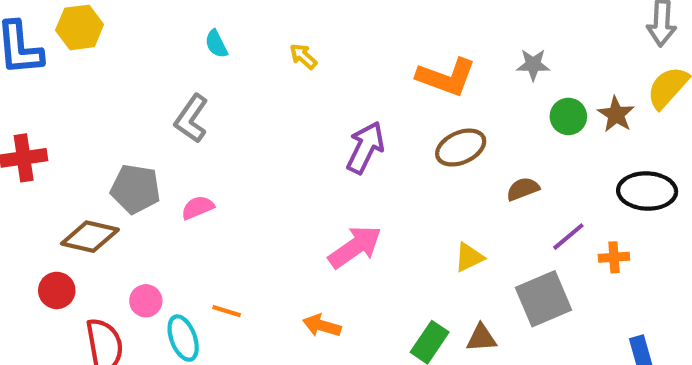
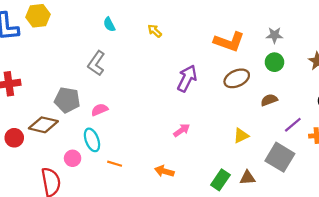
green circle: (568, 116) -> (274, 62), moved
pink arrow: (355, 247) -> (182, 130), size x0.6
red circle: (57, 290) -> (14, 138), moved
gray square: (544, 299) -> (280, 157), turned -36
cyan ellipse: (183, 338) -> (92, 140), moved

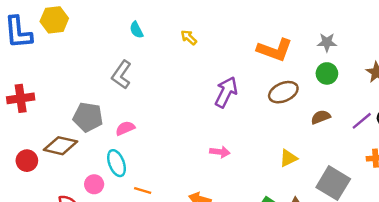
purple line: (293, 125) -> (362, 121), moved
pink arrow: (182, 130) -> (220, 152), turned 42

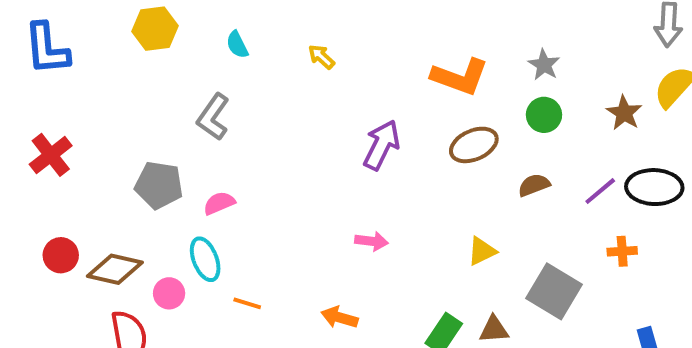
yellow hexagon: (54, 20) -> (155, 29), moved
gray star: (327, 42) -> (544, 65), turned 30
red cross: (21, 98) -> (51, 155), turned -30
brown diamond: (60, 146) -> (115, 269), moved

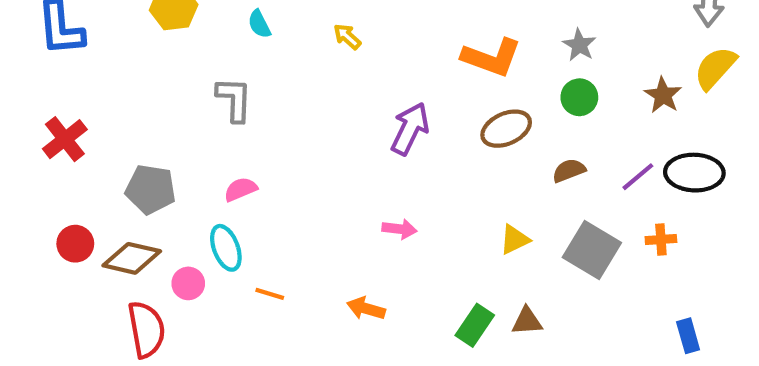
gray L-shape: (213, 117) -> (234, 99), turned 147
gray pentagon: (159, 185) -> (151, 189), moved
gray square: (554, 291) -> (592, 250), moved

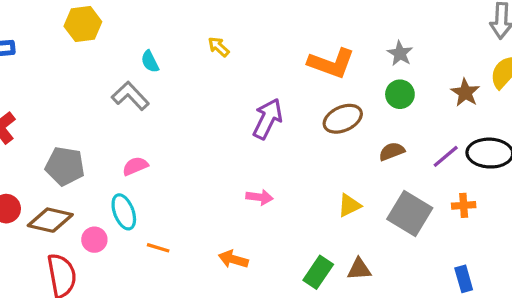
cyan semicircle: (259, 24) -> (150, 62), moved
gray L-shape: (234, 99) -> (130, 96), turned -45
blue rectangle: (688, 336) -> (464, 279), moved

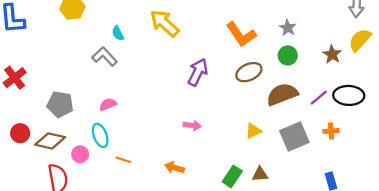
yellow arrow: (219, 47) -> (164, 23), size x2.0
orange L-shape: (331, 63) -> (241, 34), turned 36
brown semicircle: (392, 151) -> (282, 94), size x1.8
gray square: (410, 214) -> (294, 137), turned 36

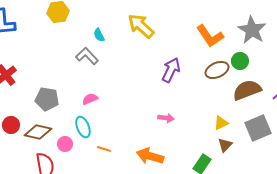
gray star: (288, 28) -> (252, 30), size x1.8
green circle: (288, 55) -> (240, 61), moved
orange arrow: (174, 168) -> (150, 156), size x1.5
brown triangle: (260, 174) -> (225, 145), moved, turned -42

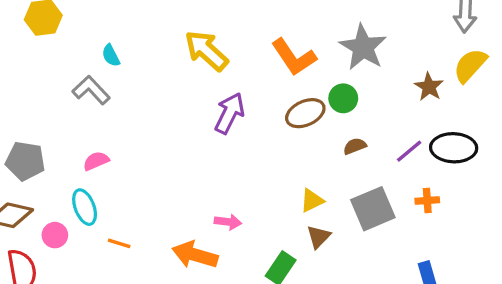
yellow arrow: (141, 26) -> (206, 51), moved
brown semicircle: (247, 90) -> (355, 146), size x0.5
pink arrow: (166, 118) -> (228, 222), moved

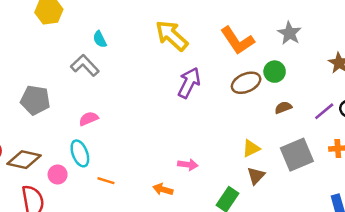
gray star: (363, 47) -> (289, 33), size x0.7
gray pentagon: (25, 161) -> (35, 100), moved
orange arrow: (195, 255) -> (163, 189), size x0.6

